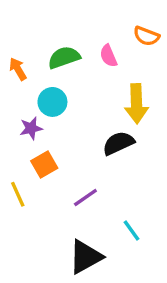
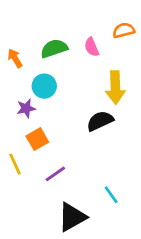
orange semicircle: (146, 36) -> (124, 30), turned 145
purple line: (85, 198) -> (55, 174), moved

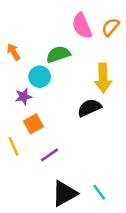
orange semicircle: (124, 30) -> (110, 27), turned -36
pink semicircle: (92, 47) -> (82, 26), moved, size x1.5
green semicircle: (54, 48) -> (58, 54), moved
cyan line: (111, 195) -> (99, 192), moved

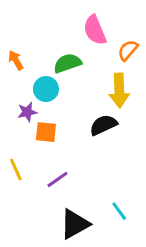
orange semicircle: (110, 27) -> (128, 50), moved
orange square: (33, 124) -> (46, 132), moved, turned 36
cyan line: (99, 192) -> (119, 211), moved

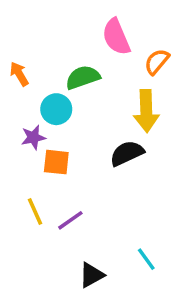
yellow line: (16, 169) -> (35, 211), moved
black triangle: (75, 224) -> (92, 275), size x0.7

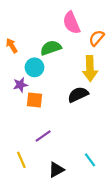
yellow line: (35, 211) -> (21, 160), moved

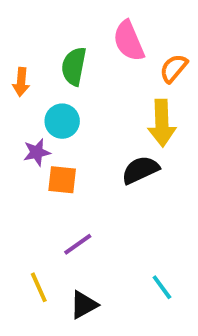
orange arrow: (12, 46) -> (21, 82), turned -144
green semicircle: (51, 48) -> (74, 66), moved, turned -60
black triangle: (56, 170) -> (84, 305), moved

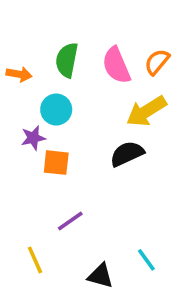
pink semicircle: (129, 41) -> (116, 65), moved
orange arrow: (21, 82) -> (19, 74), turned -85
yellow arrow: (162, 123) -> (146, 111), turned 60
black triangle: (84, 305) -> (100, 276), moved, turned 44

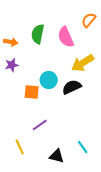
orange semicircle: (157, 62) -> (89, 20), moved
cyan circle: (56, 110) -> (49, 80), moved
purple star: (33, 138) -> (12, 65), moved

